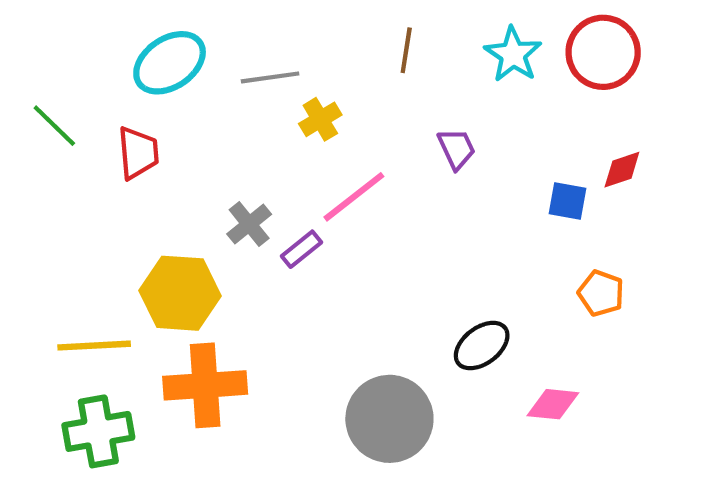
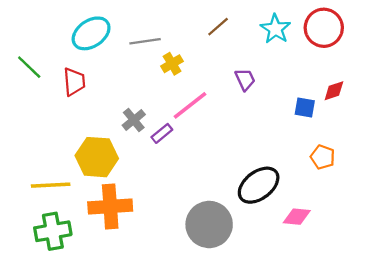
brown line: (406, 50) -> (218, 27), turned 40
black ellipse: (482, 346) -> (259, 185), size x1.4

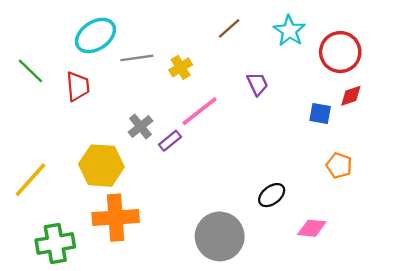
red circle: (324, 28) -> (340, 52), moved
gray line: (145, 41) -> (137, 58), moved
yellow line: (51, 185) -> (30, 180), moved, turned -45
black ellipse: (259, 185) -> (272, 195), size x0.6

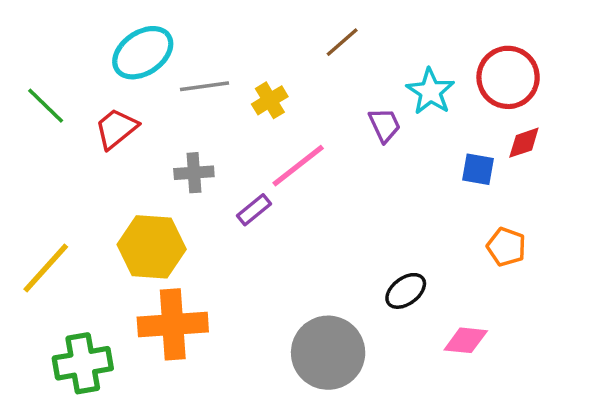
cyan star: (289, 31) -> (430, 92), moved
red trapezoid: (78, 86) -> (116, 129), turned -124
gray cross: (140, 127) -> (194, 173), moved, turned 35

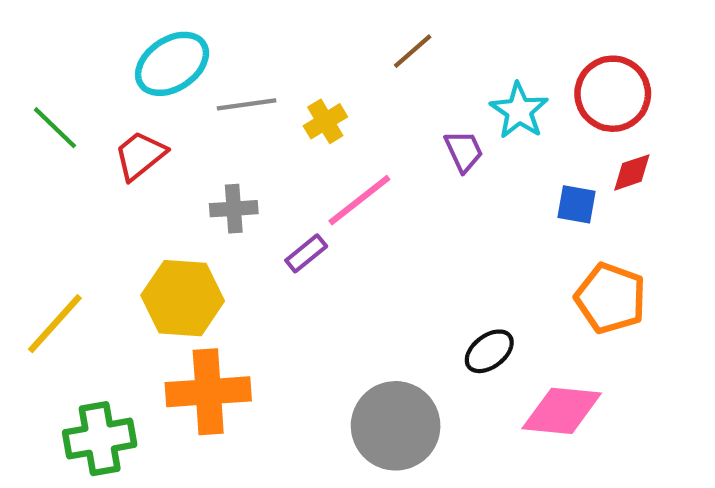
orange pentagon: (506, 247) -> (611, 298), size x1.5
pink diamond: (466, 340) -> (562, 411), size x1.5

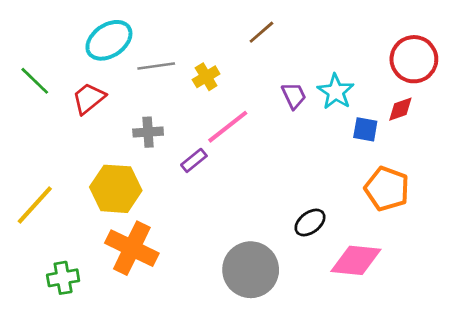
red circle: (613, 94) -> (414, 59), moved
cyan star: (519, 111) -> (336, 92), moved
orange cross: (208, 392) -> (132, 248), turned 30
green cross: (100, 439) -> (63, 278), size x0.7

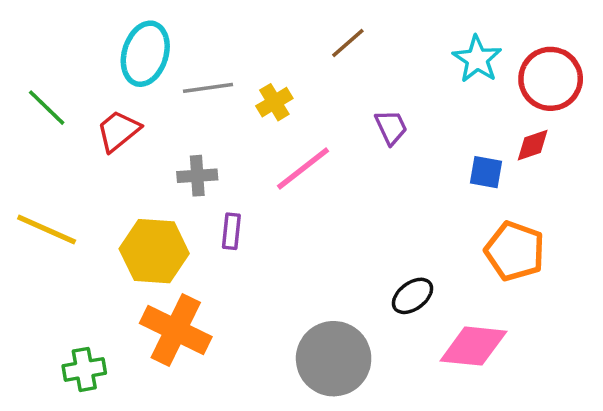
cyan ellipse: (109, 40) -> (145, 54), turned -39
cyan star: (336, 92) -> (477, 59), moved
purple rectangle: (194, 160) -> (231, 231), moved, turned -45
yellow line: (35, 205) -> (47, 230), moved, turned 72

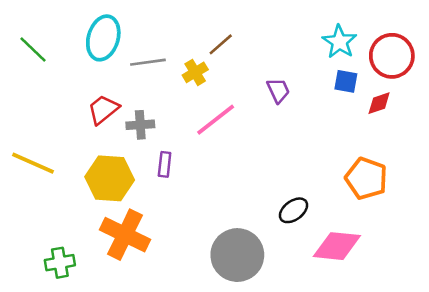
brown line: (348, 43) -> (221, 44), moved
green line: (47, 108) -> (33, 49), moved
red trapezoid: (118, 131) -> (103, 109), moved
blue square: (486, 172) -> (346, 81), moved

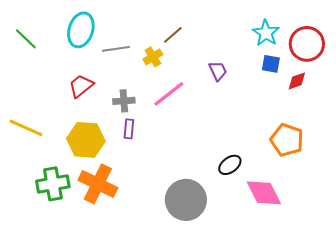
gray cross: (140, 125) -> (124, 101), moved
pink diamond: (337, 246) -> (264, 193), turned 57
green cross: (60, 263) -> (53, 184), moved, size x1.4

